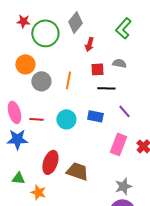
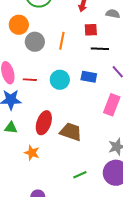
gray semicircle: (119, 63) -> (113, 14), moved
green triangle: (18, 178) -> (11, 128), moved

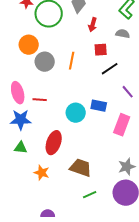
black line: (100, 49) -> (110, 69), turned -36
blue rectangle: (89, 77) -> (99, 106), moved
cyan circle: (60, 80) -> (76, 113), moved
brown trapezoid: (71, 132) -> (81, 168), moved

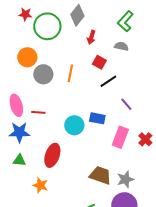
red square: (101, 50) -> (99, 62), turned 32
brown trapezoid: (81, 168) -> (100, 175), moved

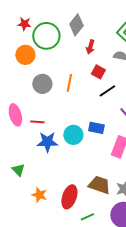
orange circle: (27, 57) -> (25, 55), moved
blue star: (19, 132) -> (47, 142), moved
red ellipse: (52, 155) -> (69, 197), moved
green triangle: (19, 160) -> (18, 170), turned 40

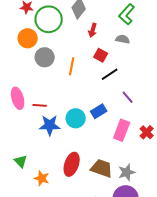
gray circle: (42, 84) -> (45, 57), moved
blue rectangle: (96, 128) -> (99, 111), turned -42
green triangle: (18, 170) -> (21, 161), moved
red ellipse: (69, 197) -> (72, 164), moved

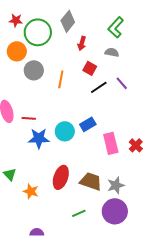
purple line: (128, 97) -> (122, 83), moved
pink rectangle: (122, 130) -> (111, 143), turned -35

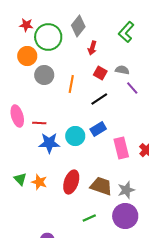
gray semicircle: (112, 52) -> (122, 70), moved
black line: (99, 87) -> (99, 99), moved
orange star: (31, 191) -> (39, 182), moved

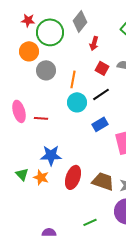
cyan circle: (75, 136) -> (77, 102), moved
blue star: (49, 143) -> (51, 155), moved
green line: (89, 218) -> (90, 222), moved

